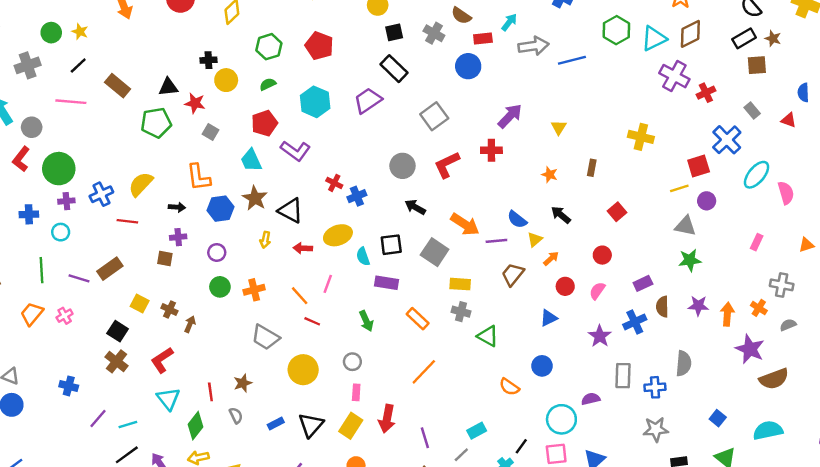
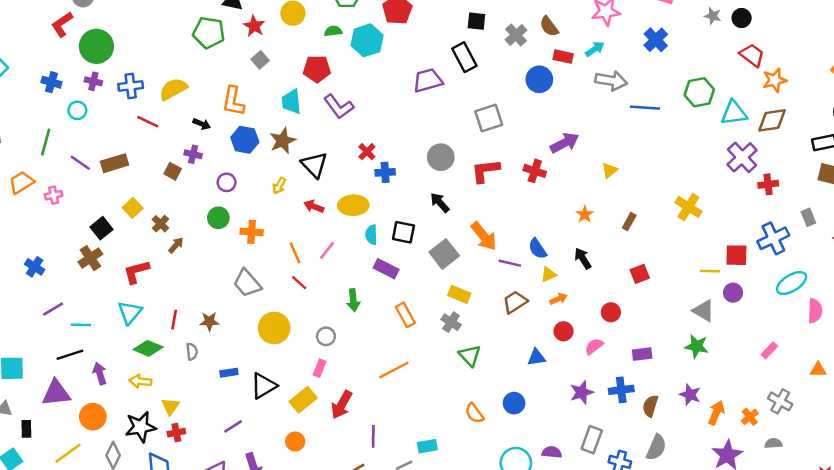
cyan hexagon: (315, 102) -> (367, 40), moved
brown semicircle: (662, 307) -> (650, 406), moved
green diamond: (195, 426) -> (148, 348), turned 56

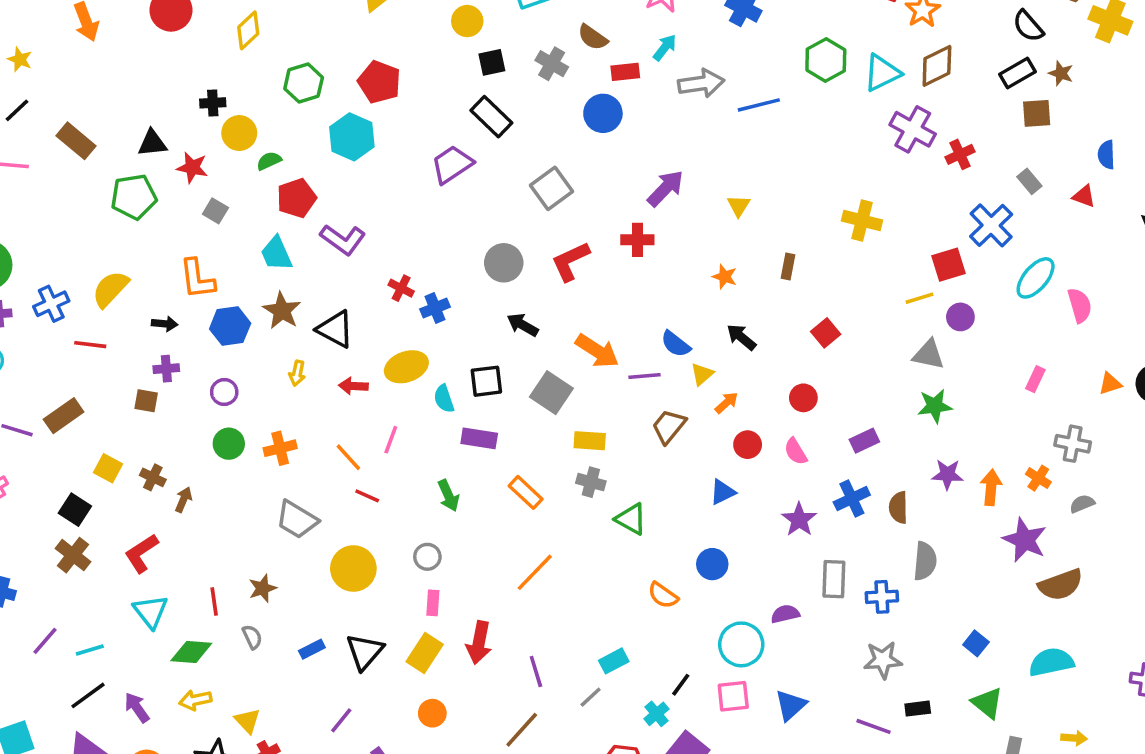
green semicircle: (333, 31) -> (269, 161), moved
pink semicircle: (594, 346) -> (796, 451), turned -66

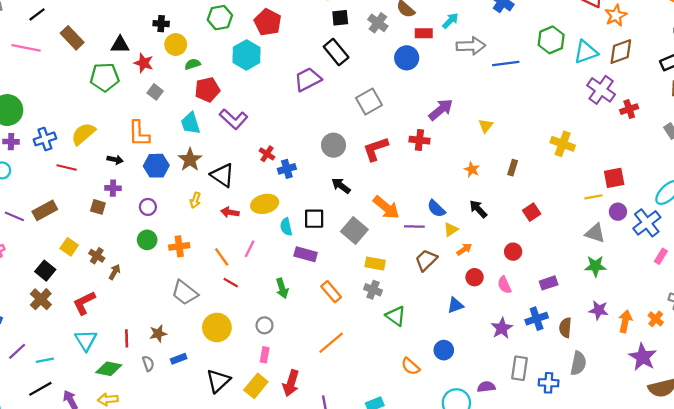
blue cross: (991, 225) -> (647, 223), moved
blue rectangle: (312, 649) -> (179, 359), moved

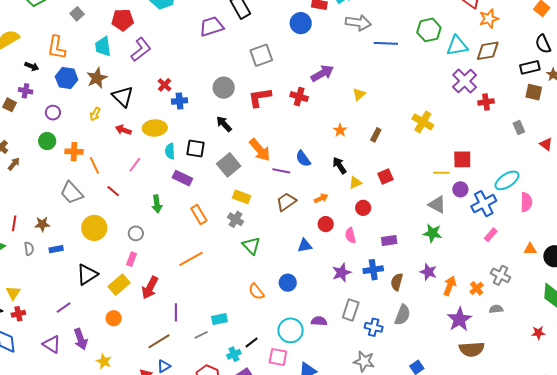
purple L-shape: (234, 119) -> (141, 49), turned -90
yellow triangle: (451, 229) -> (355, 183), moved
orange line: (222, 257) -> (94, 165), moved

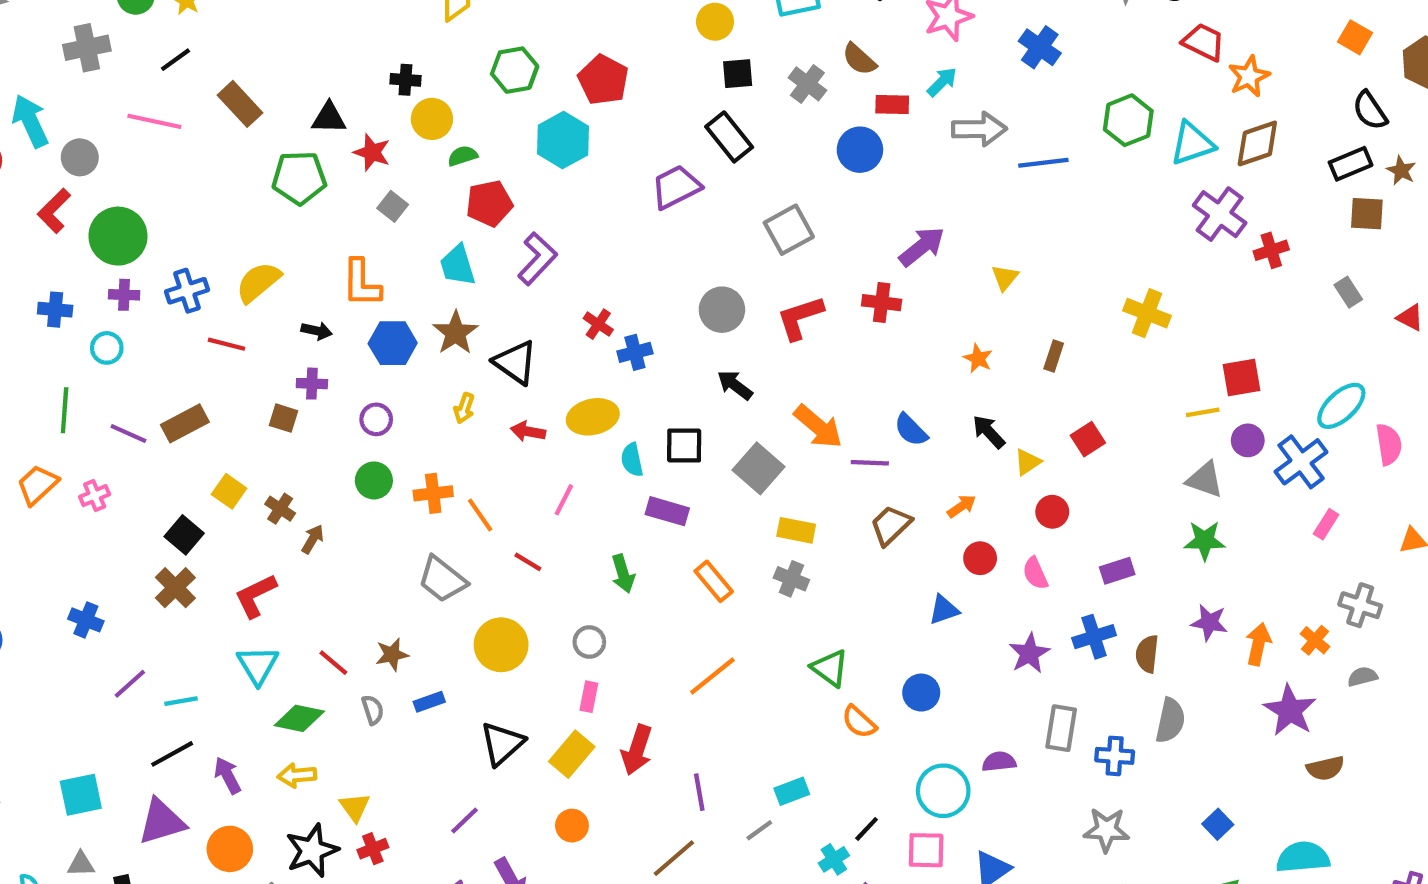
red line: (14, 223) -> (333, 663), turned -49
green triangle: (251, 246) -> (830, 668), moved
brown semicircle: (472, 349) -> (1325, 768), size x0.7

